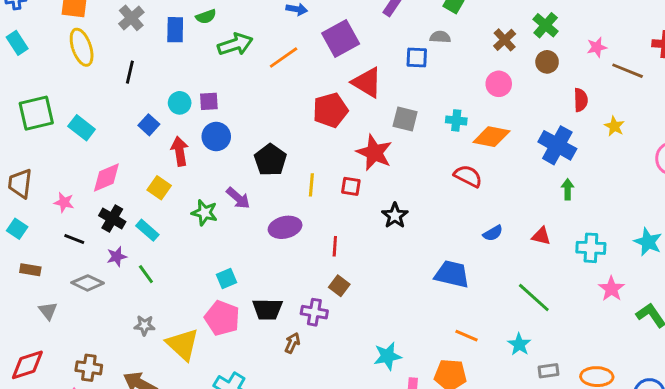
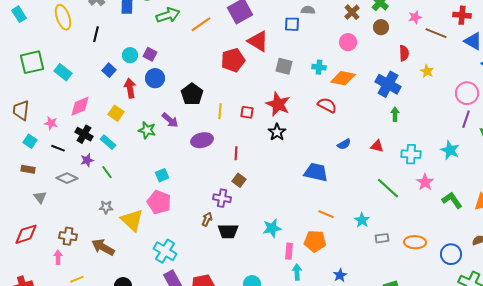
purple square: (209, 101) -> (150, 54), turned 32
red star: (374, 153) -> (278, 104), moved
cyan square: (17, 229) -> (30, 141), moved
green line: (534, 298) -> (388, 188), moved
black trapezoid: (267, 309) -> (228, 231), moved

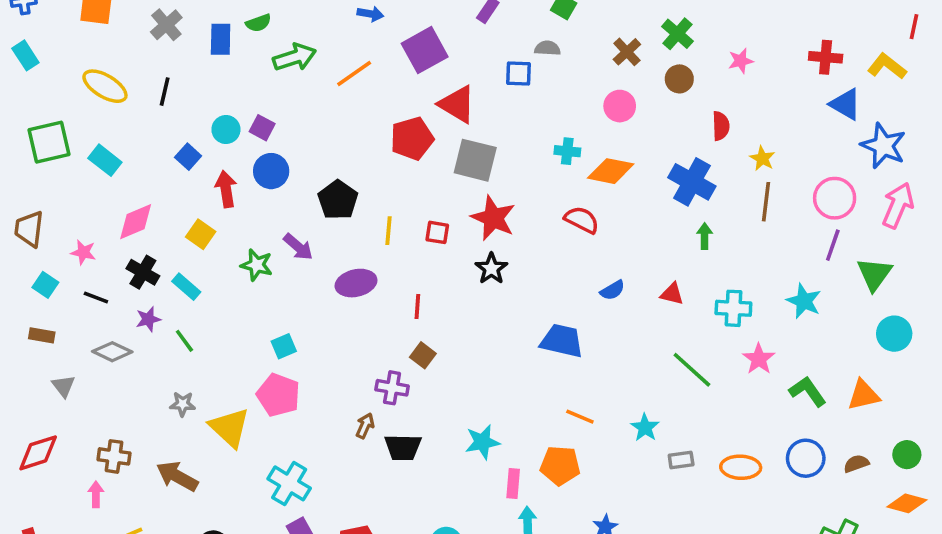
yellow ellipse: (63, 17) -> (105, 86), moved, turned -40
brown line: (436, 33) -> (766, 202), moved, turned 75
gray square: (284, 66) -> (475, 160), moved, size x1.4
blue circle: (451, 254) -> (806, 458), moved

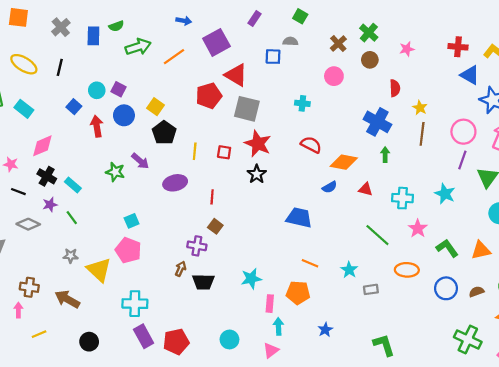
orange diamond: (611, 171) -> (344, 162), moved
yellow square: (201, 234) -> (155, 107), moved
orange ellipse: (741, 467) -> (407, 270), moved
cyan cross: (289, 483) -> (135, 304), turned -30

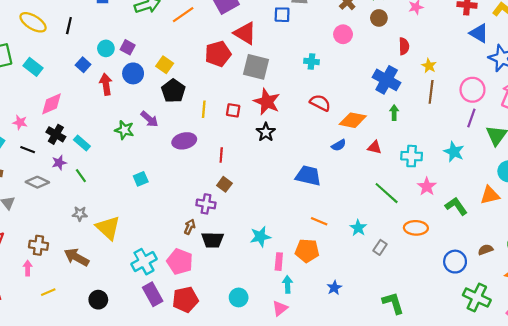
pink pentagon: (128, 250) -> (180, 262), moved
orange triangle: (481, 250) -> (490, 195), moved
blue circle: (446, 288) -> (455, 262), moved
gray rectangle: (371, 289) -> (380, 247), turned -48
cyan cross: (135, 304) -> (144, 262), turned -30

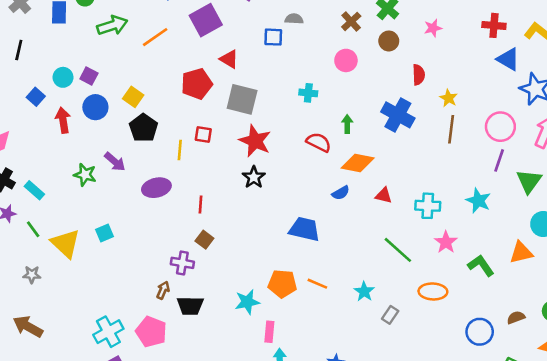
red triangle: (245, 33) -> (229, 59), size x0.7
red square: (233, 110) -> (203, 134), moved
green arrow: (394, 113) -> (347, 124), moved
yellow triangle: (108, 228) -> (66, 243), moved
orange pentagon: (307, 251) -> (282, 284), moved

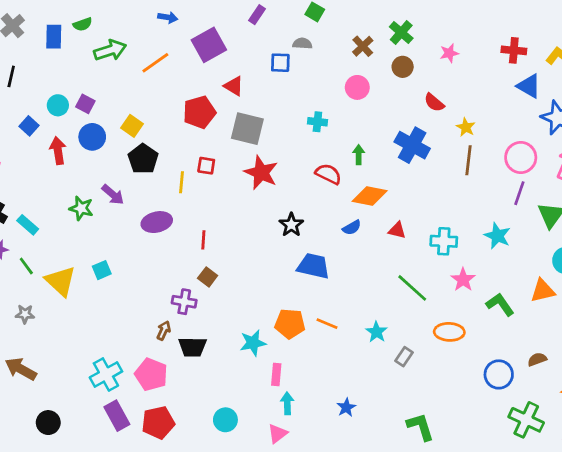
red semicircle: (419, 75) -> (434, 103), turned 132
black star: (254, 177) -> (291, 225), moved

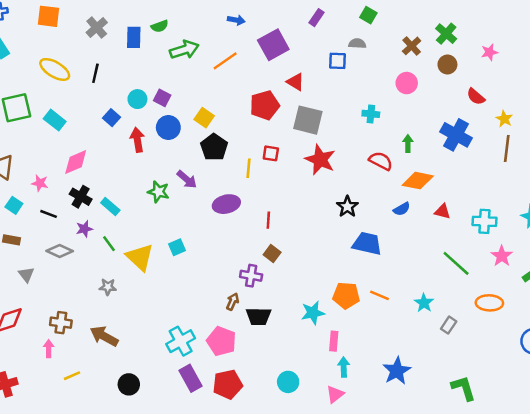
blue star: (346, 407) -> (397, 371), size x1.6

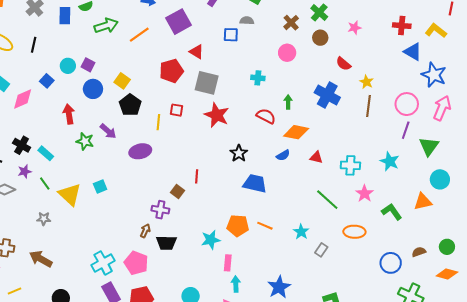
red arrow: (137, 140) -> (69, 114), moved
pink diamond: (76, 162) -> (23, 99), moved
red line: (268, 220) -> (197, 176), moved

